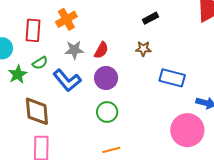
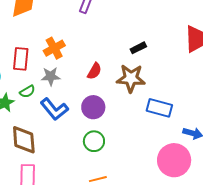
brown star: (143, 49) -> (131, 78), size x1.8
gray star: (74, 50) -> (51, 76), moved
red semicircle: (101, 50) -> (94, 71), moved

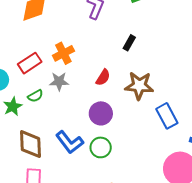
black rectangle: (138, 48) -> (129, 43), moved, turned -35
red rectangle: (21, 59) -> (30, 63), turned 50
blue rectangle: (159, 108) -> (167, 116), turned 45
blue L-shape: (54, 109) -> (69, 142), moved

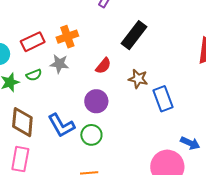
black rectangle: (129, 43) -> (134, 35), size x1.8
brown star: (139, 86) -> (138, 79), size x0.7
blue rectangle: (167, 116) -> (163, 99), moved

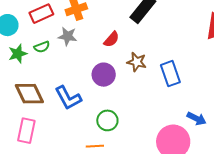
brown star: (138, 79) -> (137, 62), moved
brown diamond: (22, 122) -> (29, 94), turned -32
green circle: (91, 135) -> (107, 120), moved

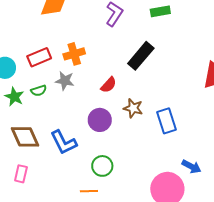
green star: (18, 54) -> (14, 97), turned -30
pink rectangle: (26, 131) -> (21, 174), size x0.7

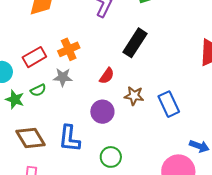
blue L-shape: (64, 142) -> (69, 138), turned 40

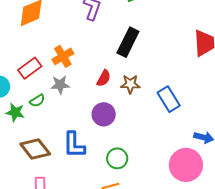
brown star: (134, 96) -> (130, 84), moved

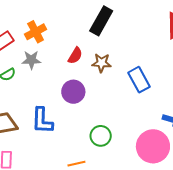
green circle: (117, 158) -> (101, 136), moved

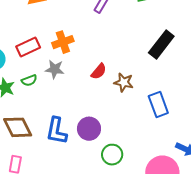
black rectangle: (101, 21) -> (161, 45), moved
purple circle: (73, 92) -> (89, 129), moved

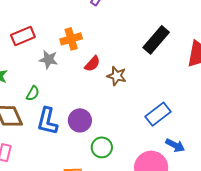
orange cross: (63, 42) -> (71, 39), moved
green semicircle: (29, 80) -> (33, 93), moved, turned -42
blue rectangle: (158, 105) -> (158, 114), moved, turned 70

